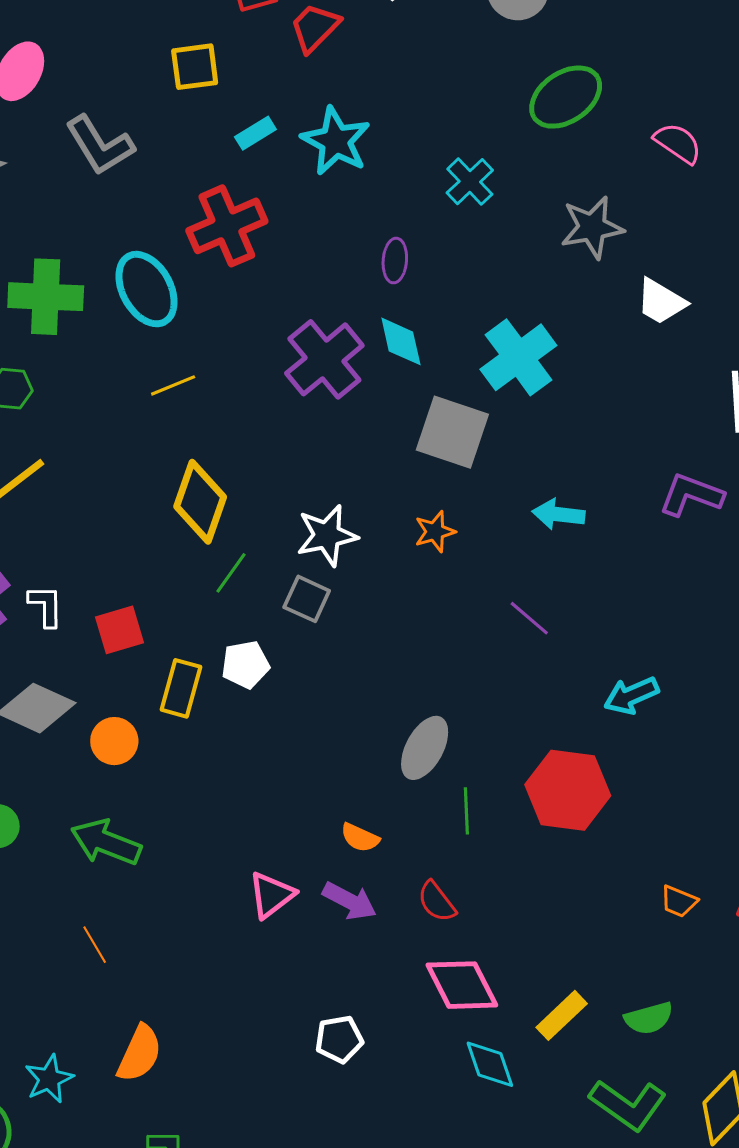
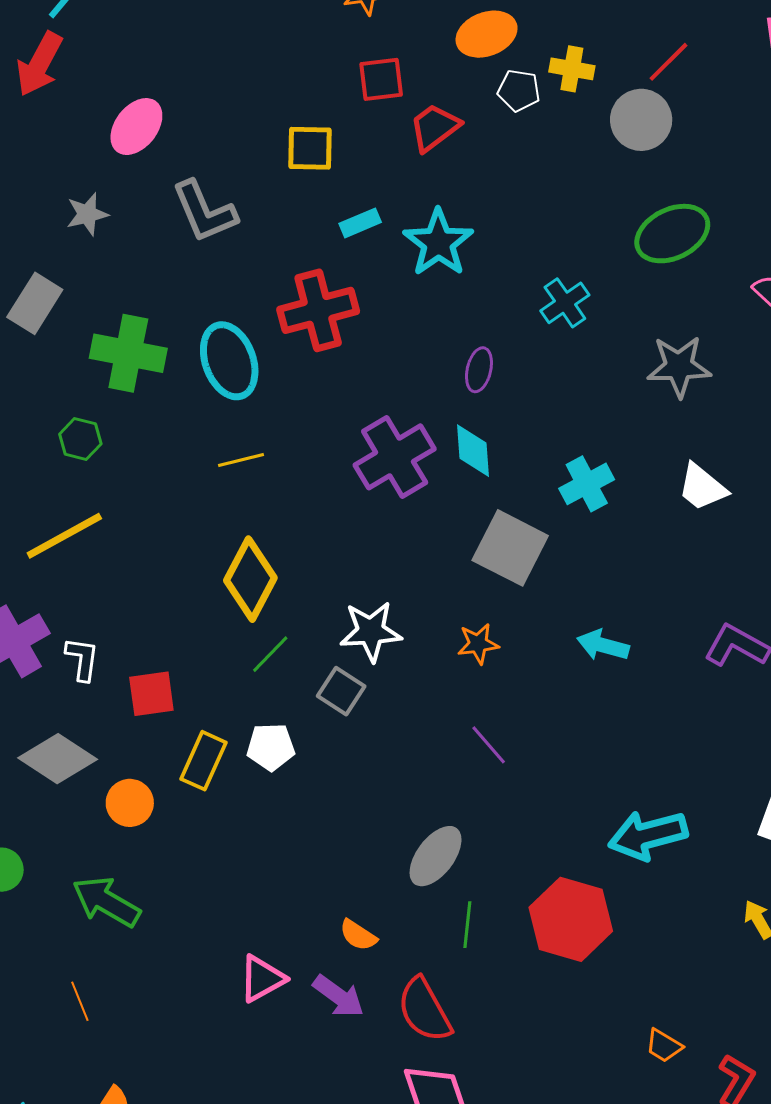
white trapezoid: (661, 302) -> (702, 487), moved
cyan cross: (518, 357) -> (587, 484), size x0.7
purple line: (529, 618) -> (489, 745), moved
cyan arrow: (631, 695) -> (648, 835), size x1.4
red semicircle: (437, 902) -> (424, 1010), size x1.5

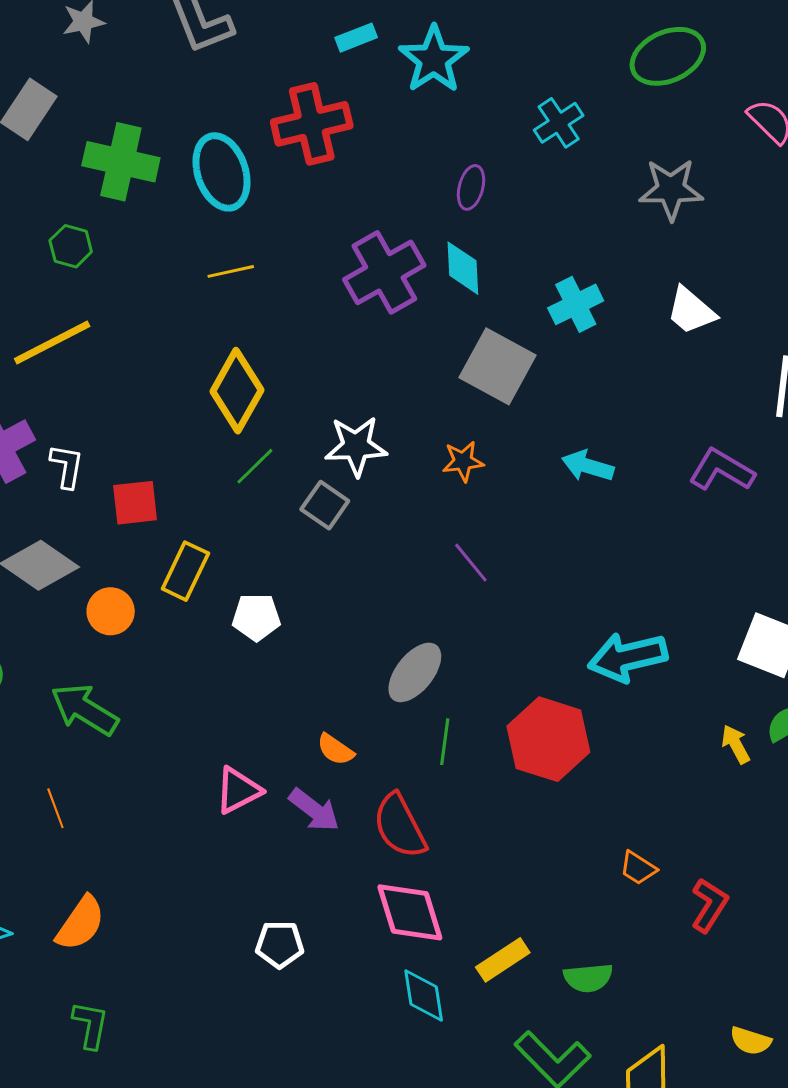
white pentagon: (271, 747) -> (256, 617), moved

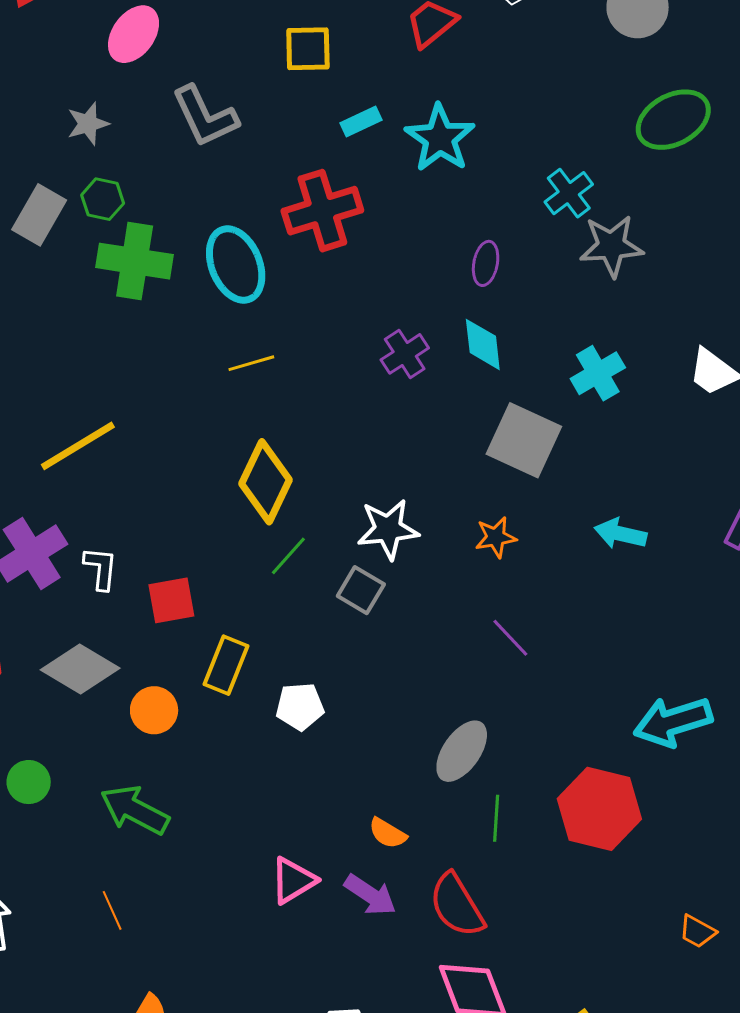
gray star: (671, 189) -> (611, 246), moved
green hexagon: (71, 246) -> (103, 199), moved
purple cross: (384, 272) -> (405, 354), size x0.6

